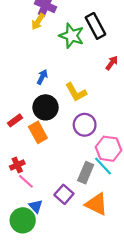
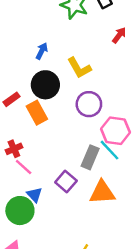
orange triangle: (97, 204) -> (102, 192), turned -30

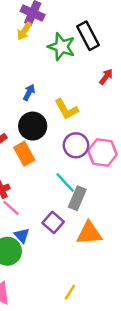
pink hexagon: (115, 131) -> (102, 153), moved
cyan line: (109, 150) -> (65, 183), moved

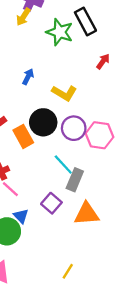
yellow L-shape: (66, 109) -> (64, 93), turned -30
black circle: (33, 126) -> (43, 122), moved

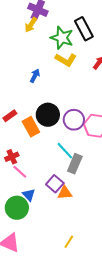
yellow L-shape: (64, 93) -> (66, 60), moved
orange triangle: (87, 214) -> (65, 193), moved, size x0.7

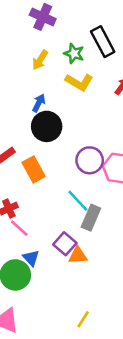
yellow arrow: (31, 25) -> (40, 60), moved
green star: (62, 38) -> (74, 53), size x0.7
black circle: (48, 115) -> (47, 126), moved

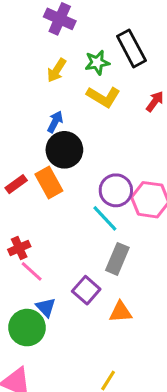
green star: (74, 53) -> (97, 62), turned -30
orange rectangle: (34, 169) -> (49, 183), moved
cyan line: (78, 201) -> (105, 218), moved
orange triangle: (78, 255) -> (121, 312), moved

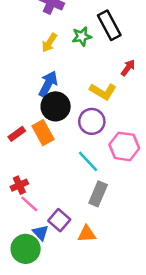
yellow L-shape: (103, 97) -> (103, 91), moved
blue arrow: (55, 122) -> (48, 84), size x1.5
purple circle: (116, 190) -> (92, 121), moved
purple square: (86, 290) -> (59, 220), moved
orange triangle: (121, 312) -> (87, 234), moved

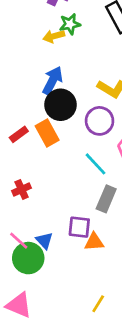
green star: (82, 36) -> (70, 24), moved
yellow arrow: (49, 43) -> (54, 36), turned 42
pink line: (29, 204) -> (19, 241), moved
purple square: (59, 220) -> (79, 227), moved, turned -35

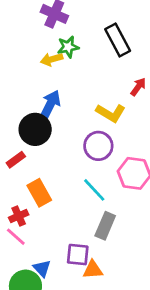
black circle: (61, 105) -> (35, 129), moved
orange rectangle: (47, 133) -> (39, 193), moved
pink line: (19, 241) -> (16, 237), moved

